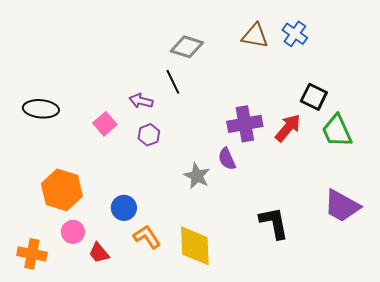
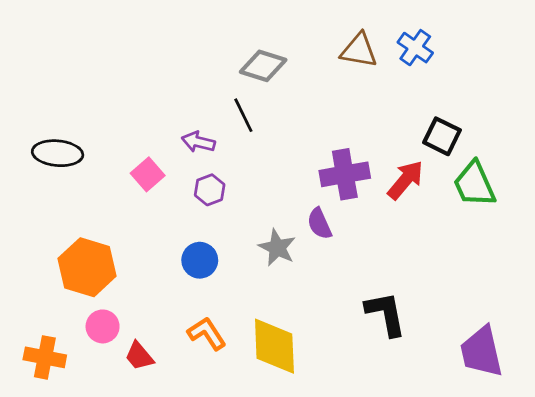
purple trapezoid: (342, 206) -> (481, 352), moved, turned 48
blue circle: (124, 208) -> (200, 260), moved

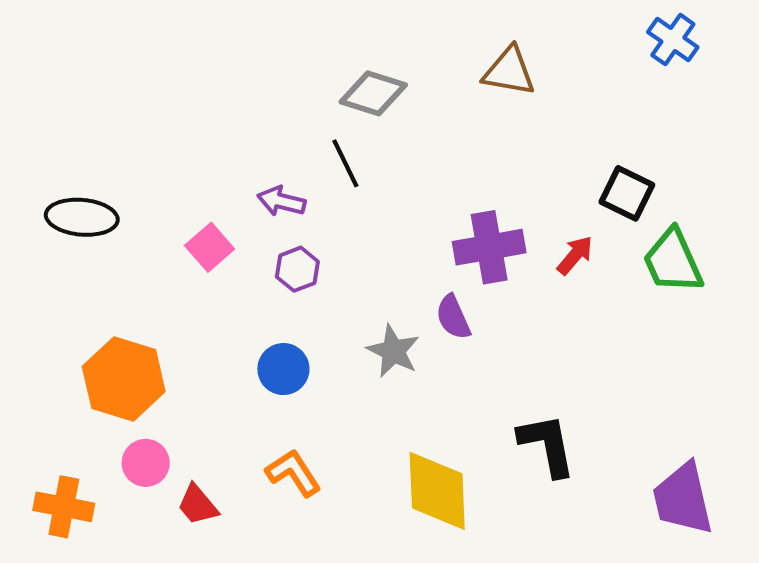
blue cross: (415, 48) -> (673, 40), moved
red arrow: (405, 180) -> (575, 255), size x0.7
yellow diamond: (274, 346) -> (437, 491), moved

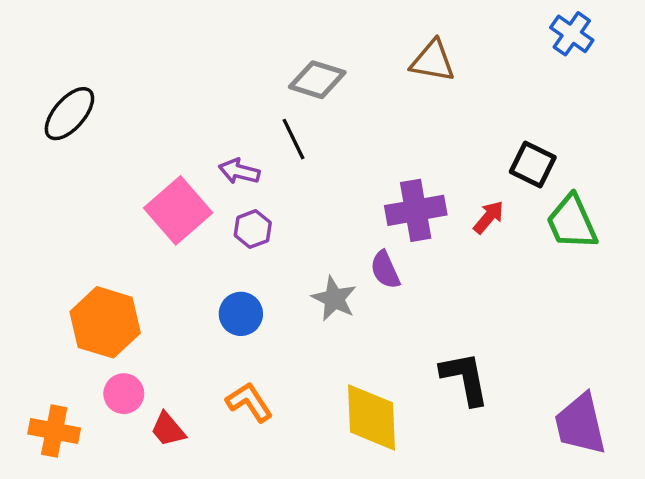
black ellipse: (82, 217) -> (69, 114), moved, turned -54
pink square: (210, 247) -> (178, 210), size x1.6

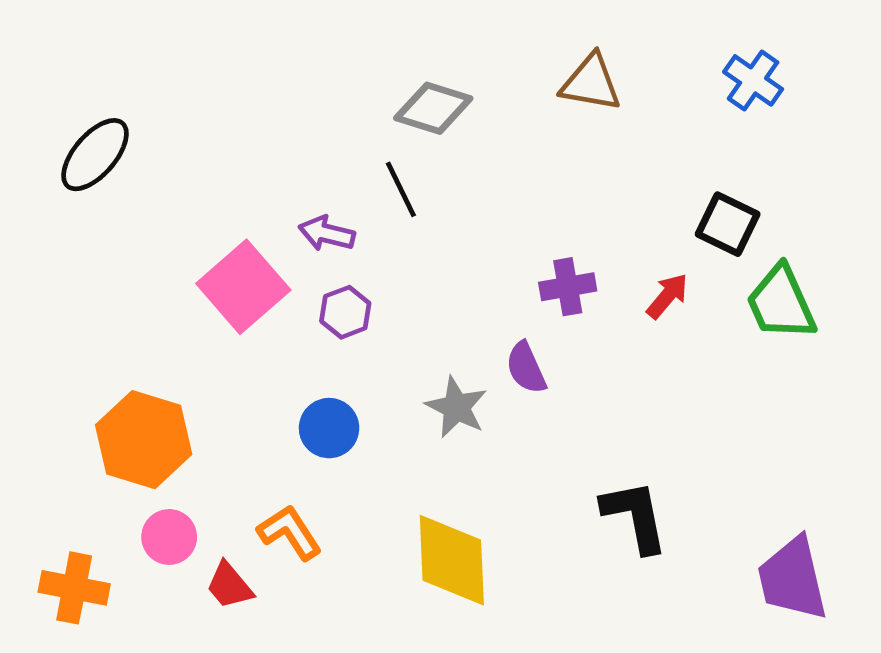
blue cross: (572, 34) -> (753, 80), moved
purple cross: (416, 210) -> (568, 287), size x0.7
orange L-shape: (249, 402) -> (290, 532), moved
yellow diamond: (372, 417) -> (452, 560), moved

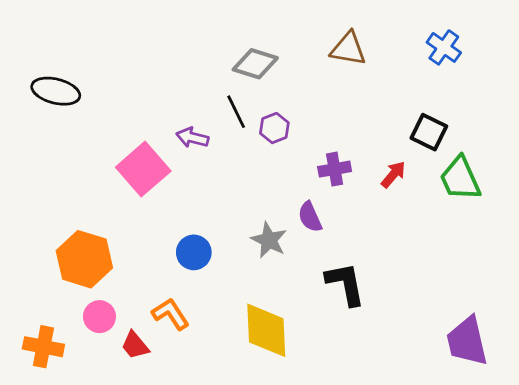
black ellipse: (95, 155) -> (56, 91), turned 63
purple hexagon: (345, 312) -> (274, 128), moved
black L-shape: (635, 516) -> (345, 284), moved

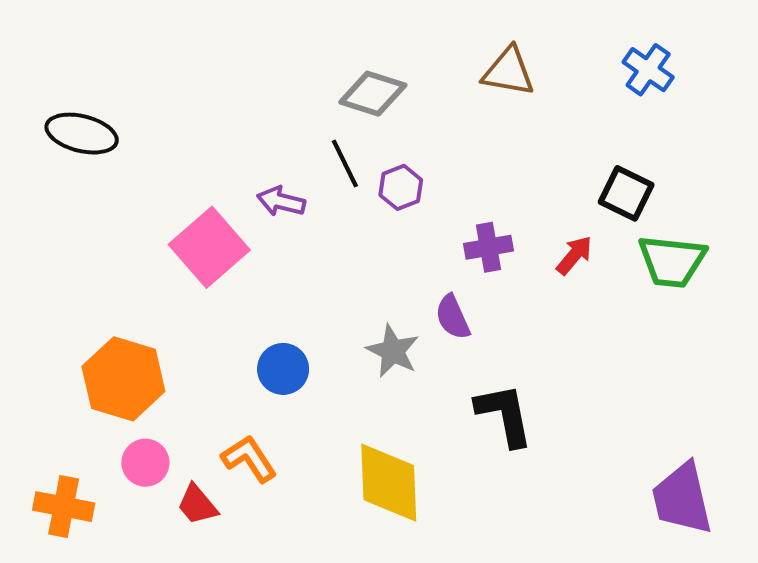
green trapezoid: (460, 179) -> (672, 261), turned -60

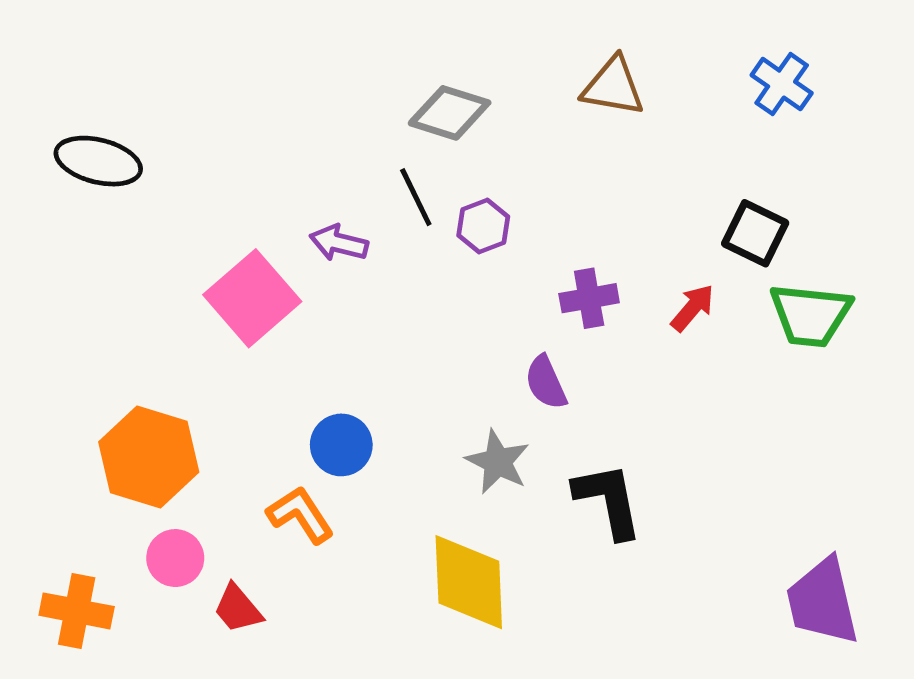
gray star: (393, 351) -> (498, 462), moved
orange L-shape: (249, 459) -> (300, 515), moved

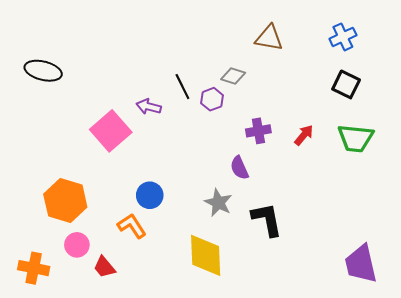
blue cross: (782, 84) -> (343, 37), turned 30
gray diamond: (450, 113) -> (233, 76), moved, size x0.7
black square: (755, 233) -> (346, 84), moved

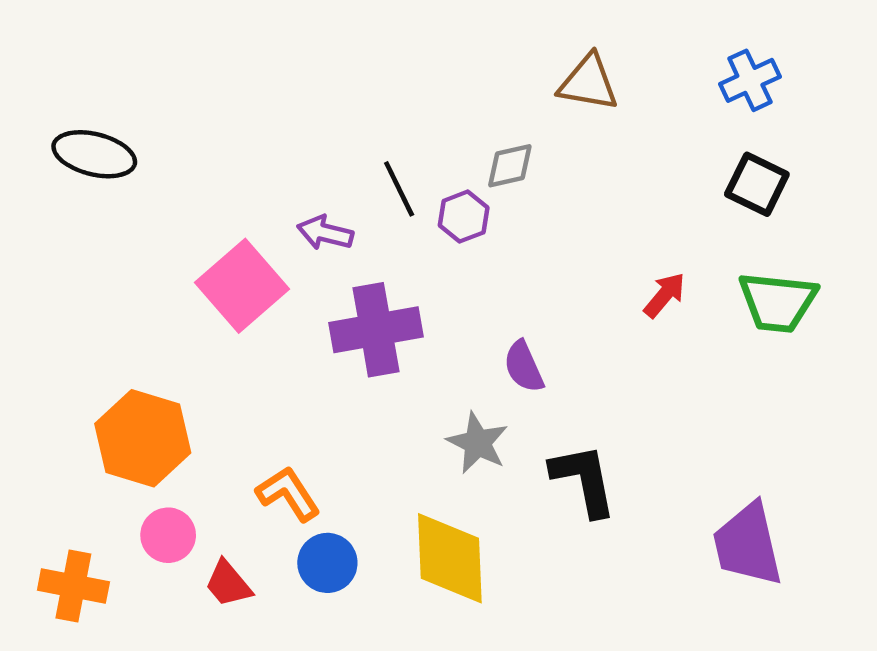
gray diamond: (233, 76) -> (510, 166), turned -30
purple cross: (258, 131) -> (376, 330), moved, size x1.6
blue circle: (150, 195) -> (327, 563), moved
purple trapezoid: (361, 264) -> (748, 544), moved

